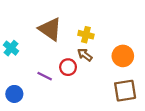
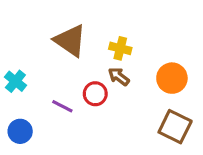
cyan cross: (11, 48) -> (15, 81), moved
brown square: (125, 91) -> (175, 127), turned 35

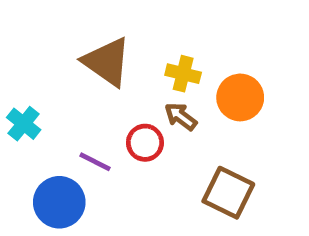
orange circle: (172, 78) -> (240, 97), moved
brown square: (175, 127) -> (228, 193), moved
blue circle: (20, 131) -> (59, 202), moved, size x1.4

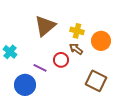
brown triangle: (107, 62) -> (45, 26), turned 45

